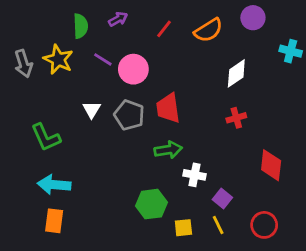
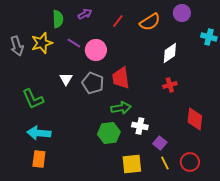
yellow star: (58, 59) -> (42, 43), turned 30
green hexagon: (151, 204) -> (109, 133), moved
yellow line: (218, 225) -> (165, 163), moved
yellow square: (183, 228) -> (132, 164), size x1.5

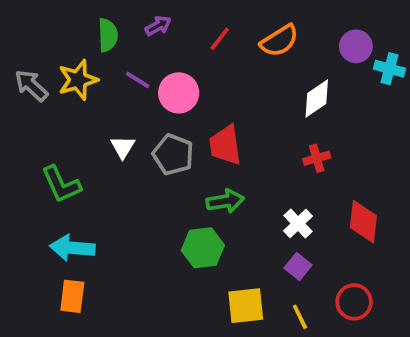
purple circle: (182, 13) -> (356, 46), moved
gray arrow: (17, 46) -> (31, 85), turned 150
white cross: (140, 126) -> (298, 224), moved, turned 35
yellow line: (165, 163) -> (300, 317), moved

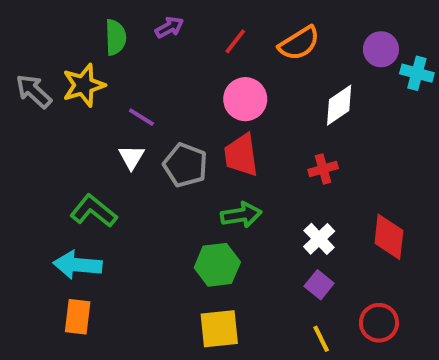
purple line: (138, 80) -> (141, 117), moved
pink circle: (179, 93) -> (245, 99), moved
red cross: (317, 158) -> (323, 169), moved
green L-shape: (61, 184) -> (94, 211), moved, turned 153
yellow square: (246, 306) -> (219, 329), moved

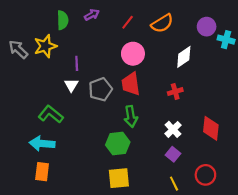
purple line: (141, 117) -> (77, 63), turned 56
gray pentagon: (185, 165) -> (100, 89), turned 30
green arrow: (241, 215) -> (131, 116), turned 90

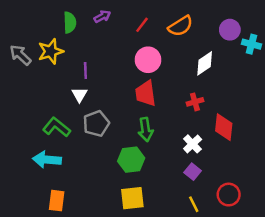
gray pentagon: (100, 89) -> (96, 124), moved
red diamond: (211, 128) -> (224, 127), moved
orange rectangle: (42, 172) -> (57, 201), moved

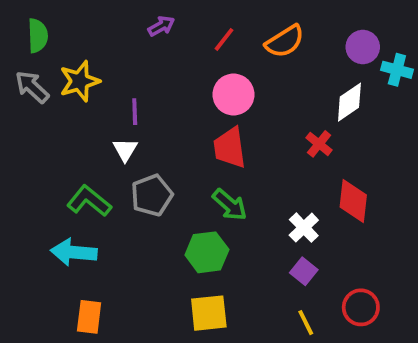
green semicircle: (70, 22) -> (38, 36), moved
white diamond: (205, 63) -> (349, 102), moved
red cross: (195, 102) -> (319, 144), moved, turned -35
green arrow: (146, 130) -> (230, 205), turned -40

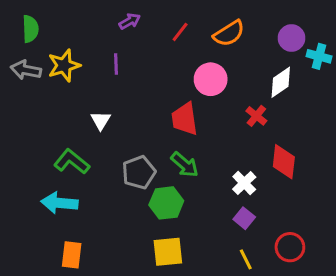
gray arrow: (32, 87) -> (26, 70), turned -32
pink circle: (233, 95) -> (211, 79), moved
purple line: (135, 112) -> (116, 64), moved
gray pentagon: (152, 195) -> (139, 172), moved

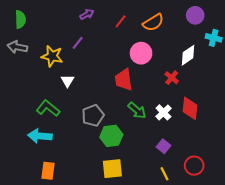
purple circle: (291, 38) -> (195, 15), moved
purple line: (116, 64) -> (78, 43), turned 40
yellow star: (64, 65) -> (52, 56), moved, turned 30
green arrow: (185, 165) -> (137, 110), moved
white cross: (244, 183) -> (163, 112), moved

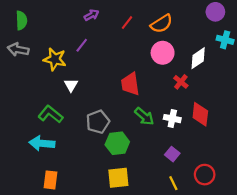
purple circle: (195, 15) -> (215, 12), moved
pink circle: (141, 53) -> (163, 53), moved
white cross: (163, 112) -> (172, 119), turned -35

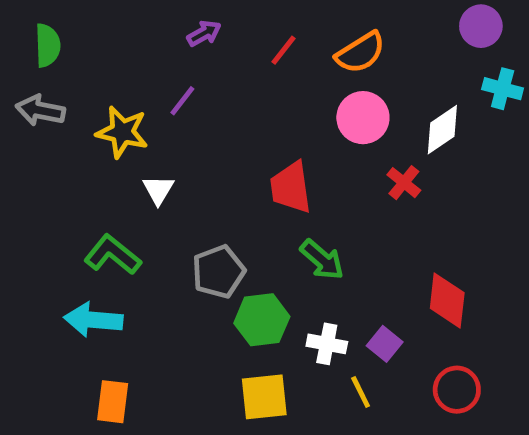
red diamond: (200, 114) -> (447, 301), moved
white cross: (172, 119) -> (327, 344), moved
yellow line: (173, 183) -> (361, 392), moved

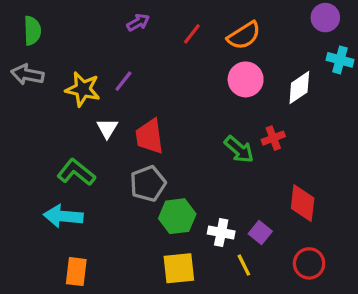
purple line: (182, 101) -> (123, 81), moved
red cross: (404, 183) -> (273, 138), moved, turned 30
red trapezoid: (291, 187) -> (150, 136), moved
green arrow: (322, 260) -> (239, 149), moved

